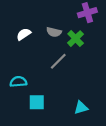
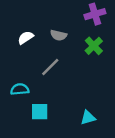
green cross: (76, 39) -> (94, 46), moved
gray line: (58, 61) -> (50, 67), moved

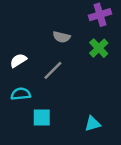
white semicircle: (26, 38) -> (18, 60), moved

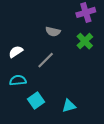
cyan square: (42, 117) -> (36, 101), turned -35
cyan triangle: (93, 124) -> (69, 106), moved

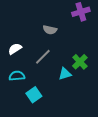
green cross: (85, 41) -> (80, 62), moved
cyan triangle: (69, 106) -> (65, 74), moved

